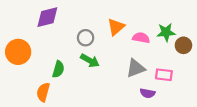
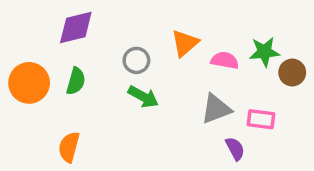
green semicircle: (58, 69) -> (76, 81), moved
purple semicircle: (148, 93) -> (235, 149), turned -128

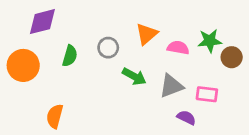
purple diamond: (76, 28) -> (42, 22), moved
green semicircle: (76, 81) -> (70, 56), moved
green arrow: (143, 97) -> (134, 76), moved
purple semicircle: (235, 149) -> (186, 118), turned -36

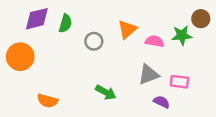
green semicircle: (70, 56) -> (65, 23), moved
brown circle: (232, 57) -> (201, 19), moved
green arrow: (134, 76) -> (106, 92), moved
orange semicircle: (55, 116) -> (48, 101), turned -90

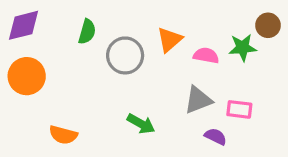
purple diamond: (37, 19) -> (24, 25), moved
gray circle: (94, 41) -> (125, 55), size x1.5

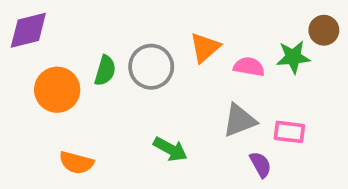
green semicircle: (87, 32) -> (105, 71), moved
orange circle: (27, 76) -> (57, 90), moved
purple semicircle: (216, 136) -> (261, 165), turned 35

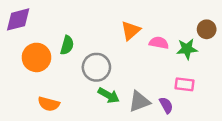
brown circle: (324, 30) -> (207, 29), moved
green star: (293, 57) -> (187, 49), moved
gray circle: (151, 67) -> (96, 67), moved
gray triangle: (239, 120) -> (139, 102), moved

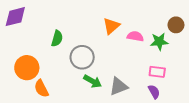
orange circle: (36, 57) -> (27, 68), moved
orange semicircle: (49, 104) -> (41, 89), turned 48
purple semicircle: (166, 105) -> (154, 92), moved

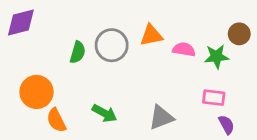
orange triangle: (111, 26) -> (151, 35), turned 30
gray circle: (82, 57) -> (112, 45), moved
green arrow: (93, 81) -> (105, 113), moved
purple semicircle: (154, 92) -> (226, 125), moved

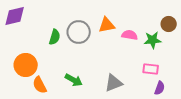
purple semicircle: (226, 125) -> (160, 88), turned 48

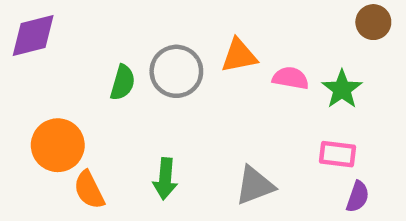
brown circle: (169, 24) -> (373, 22), moved
green star: (153, 40) -> (342, 89), turned -30
green arrow: (74, 80) -> (165, 179), turned 66

